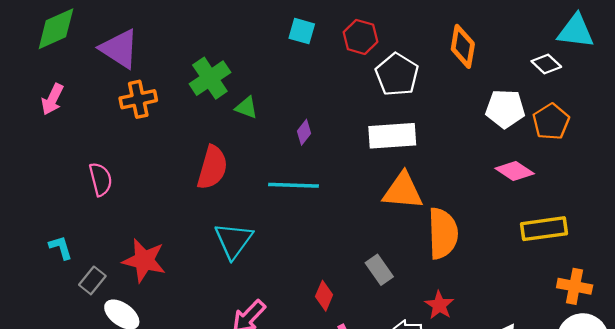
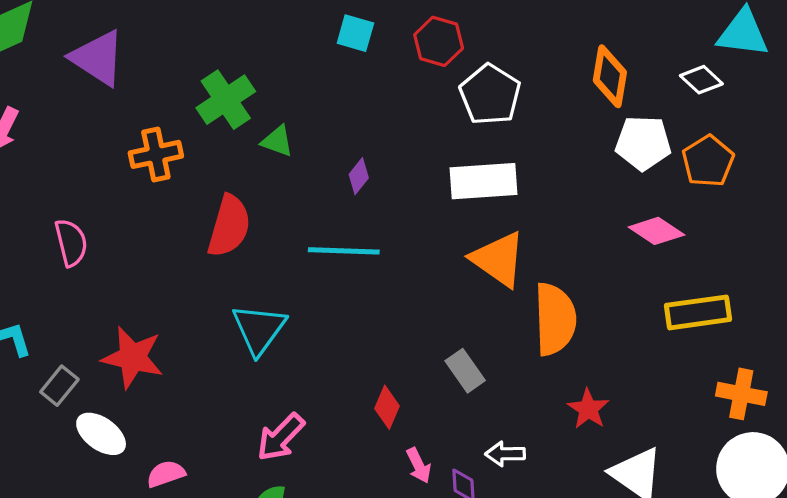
orange diamond: (463, 46) -> (610, 76), moved
orange cross: (138, 99) -> (156, 154), moved
orange triangle: (403, 191) -> (498, 259), turned 30
red star: (439, 305) -> (588, 409), moved

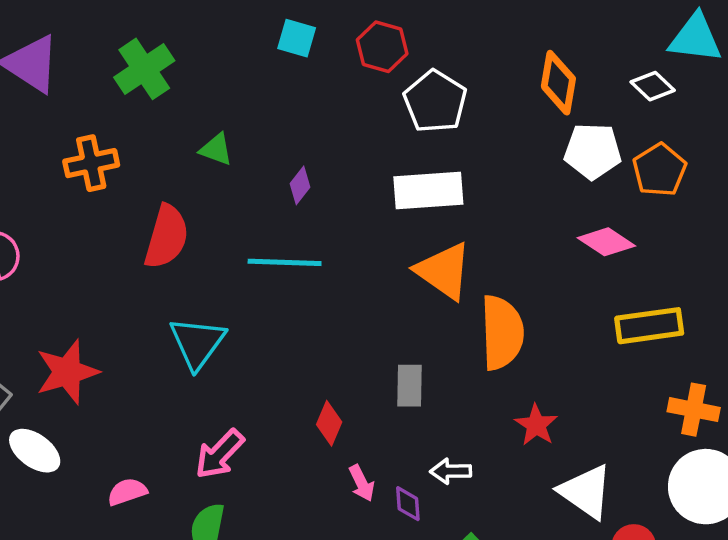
green cross: (226, 100) -> (144, 69), moved
red star: (133, 357) -> (67, 372), turned -30
gray rectangle: (465, 371) -> (410, 386), turned 36
pink semicircle: (166, 474) -> (127, 492), moved

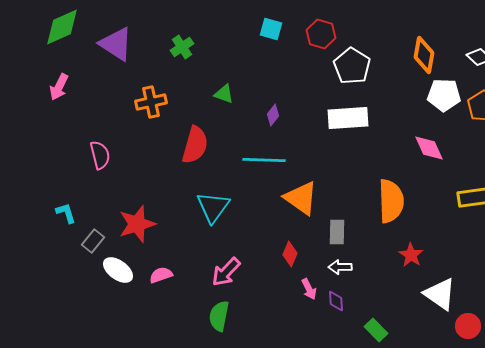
green cross: (144, 69) -> (182, 47), size x0.7
pink diamond: (606, 242) -> (429, 148), moved, turned 32
orange triangle: (444, 271) -> (301, 198), moved
white arrow: (451, 471) -> (340, 267), moved
pink semicircle: (127, 492) -> (161, 275), moved

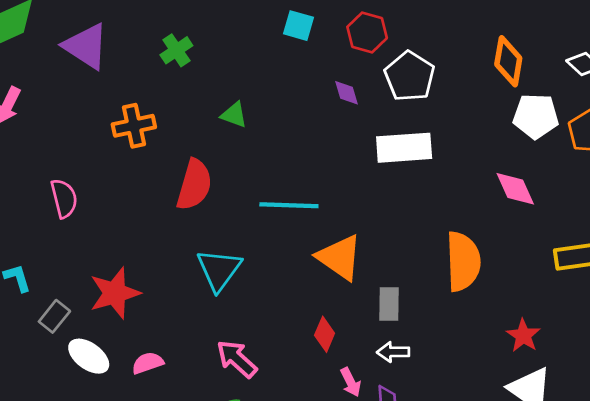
purple diamond: (273, 115) -> (346, 93), moved, turned -55
red star: (411, 255) -> (523, 336), moved
pink arrow: (226, 272) -> (237, 359), turned 88

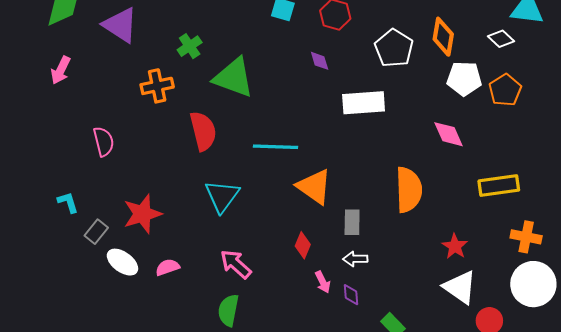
green cross: (176, 50) -> (190, 46), moved
white pentagon: (410, 76) -> (394, 48), moved
green triangle: (234, 115) -> (234, 78), size x2.0
red semicircle: (194, 185) -> (203, 131), turned -30

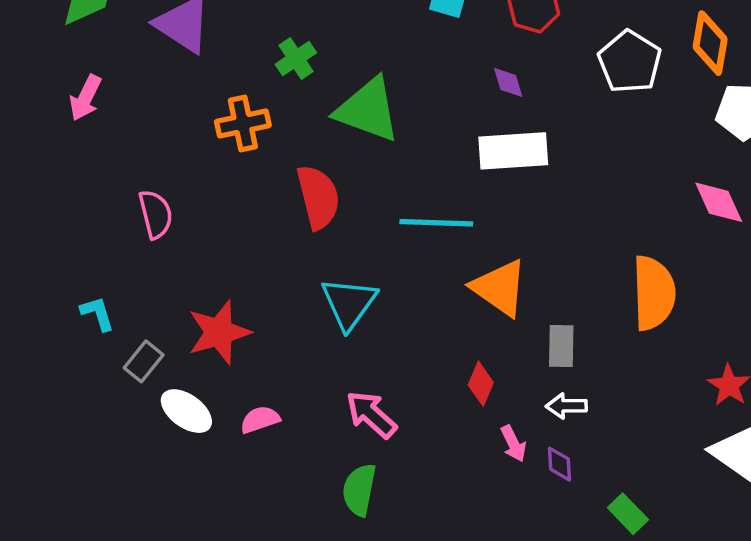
white rectangle: (364, 103) -> (513, 151), moved

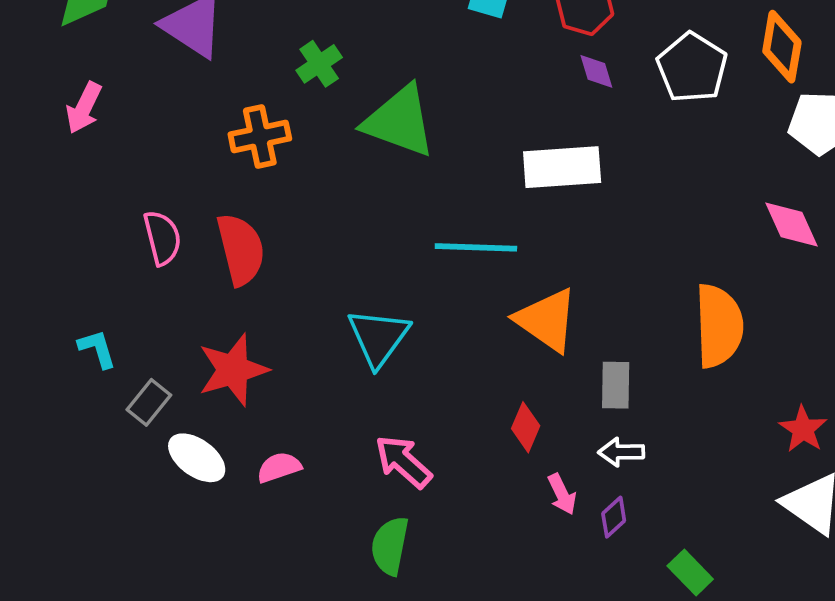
purple diamond: (508, 82) -> (596, 71), moved
red semicircle: (318, 197) -> (241, 249), moved
purple diamond: (560, 464) -> (614, 517), turned 51

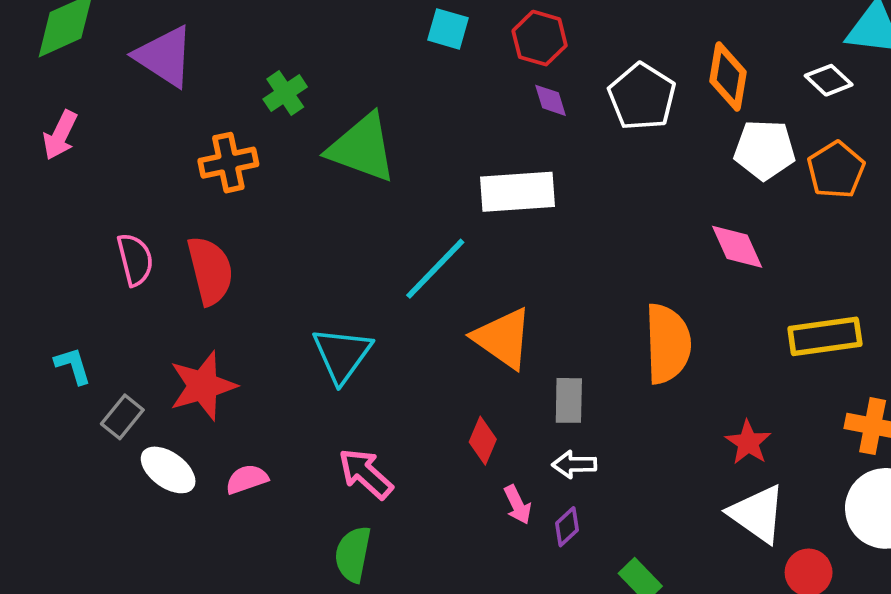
cyan line: (476, 247) -> (435, 269), turned -48

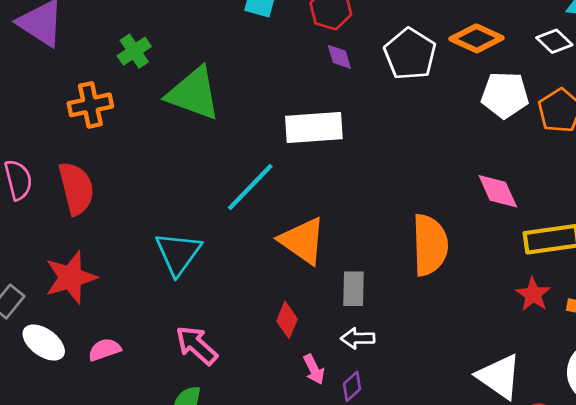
orange diamond: (728, 77) -> (477, 38), turned -75
pink diamond: (737, 247) -> (498, 191), moved
red star: (748, 443) -> (533, 294), moved

